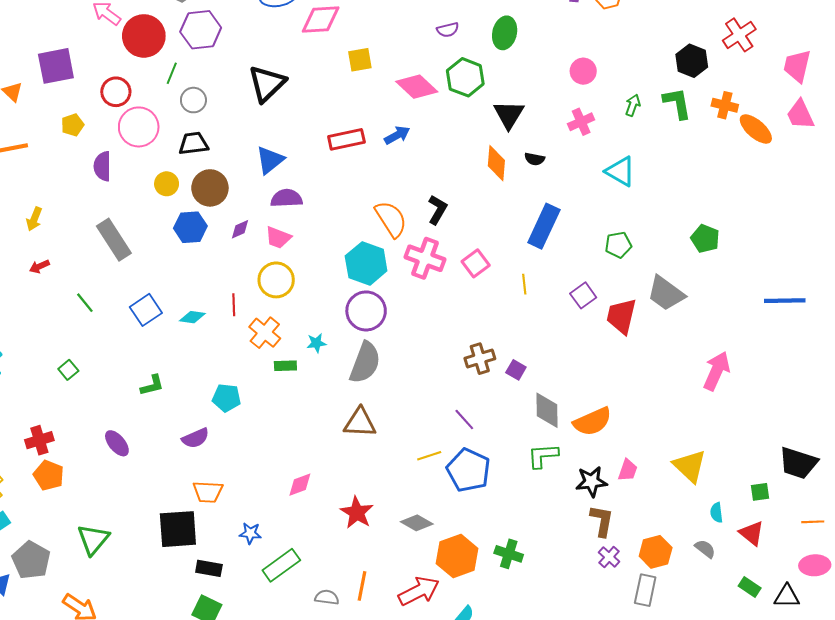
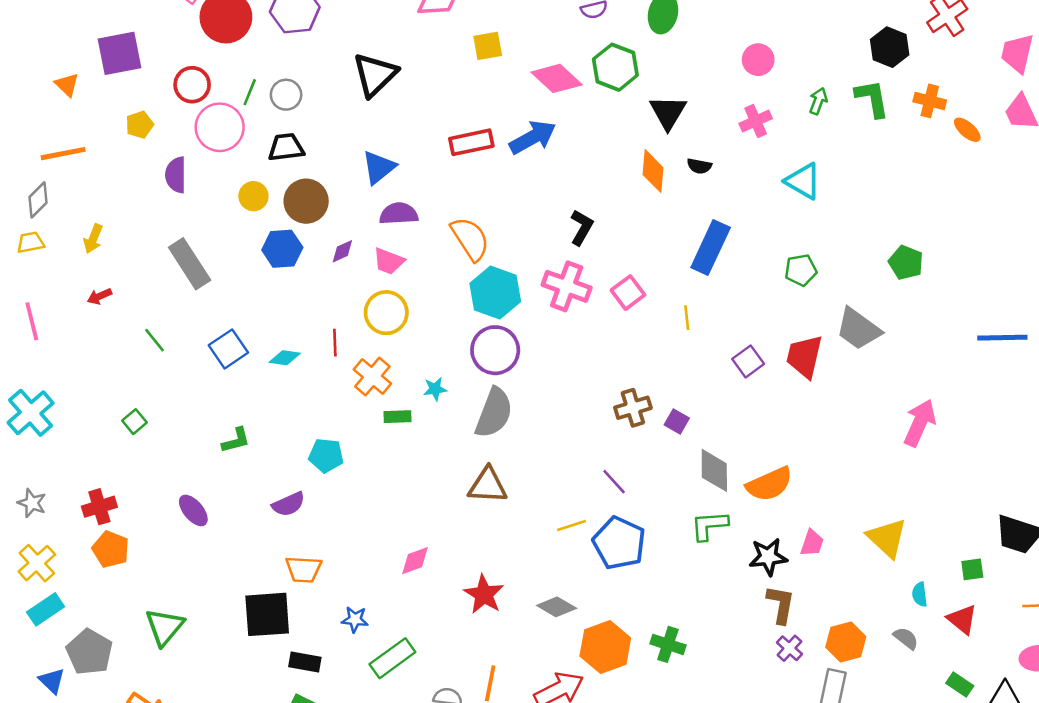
green line: (172, 73) -> (250, 92), moved
orange ellipse: (756, 129) -> (967, 130), size x0.7
blue arrow: (397, 135) -> (533, 137), size x1.5
orange semicircle: (391, 219) -> (470, 239), moved
purple square: (583, 295) -> (748, 361), moved

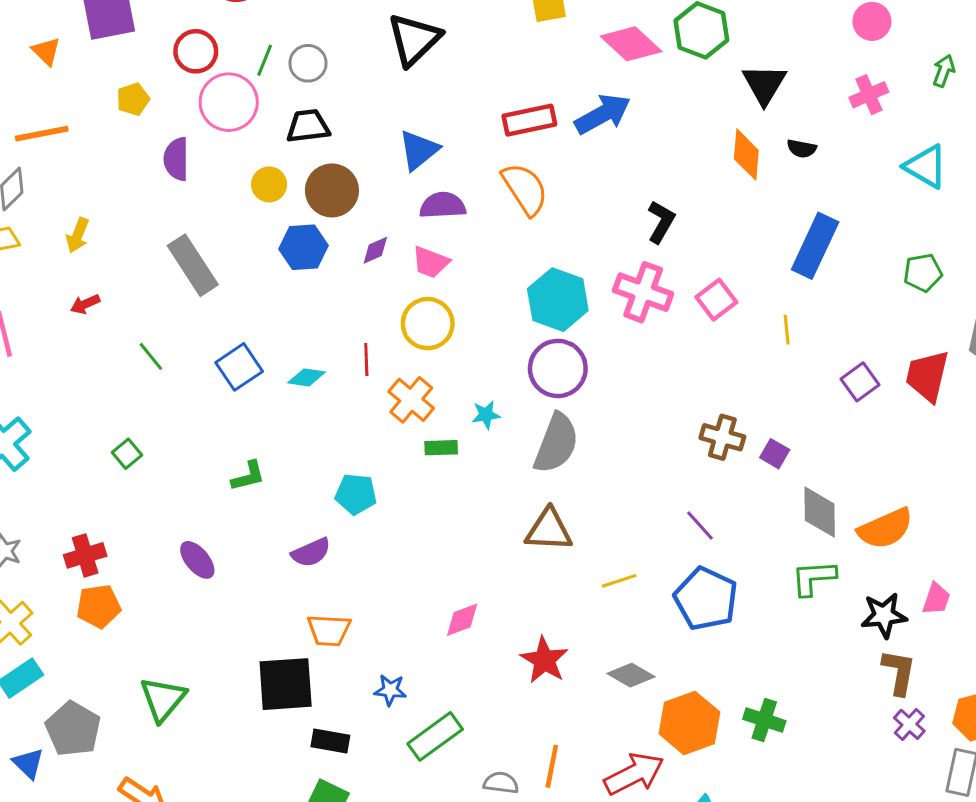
orange semicircle: (470, 239) -> (525, 189), moved
brown cross: (633, 408) -> (722, 437), turned 33
yellow line: (572, 525) -> (619, 581), moved
orange pentagon: (111, 549) -> (99, 606), turned -30

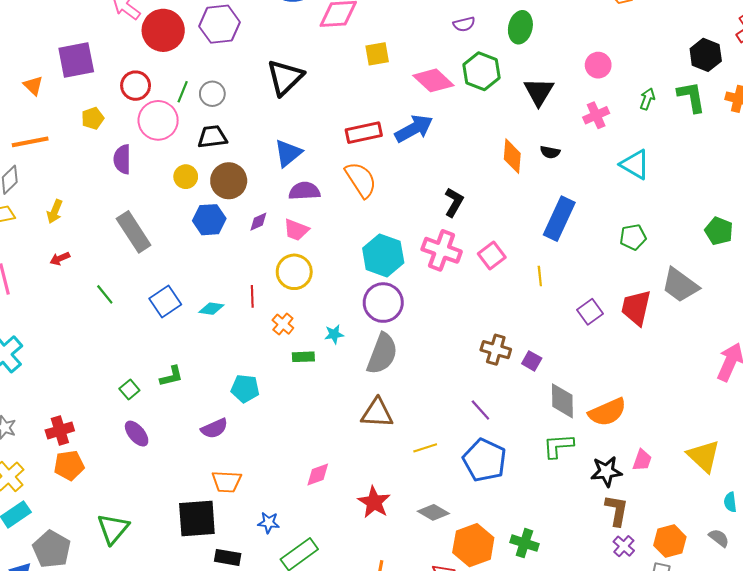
black triangle: (764, 84) -> (539, 92), moved
orange cross: (411, 400) -> (283, 324), size x0.7
green square: (127, 454) -> (129, 390), moved

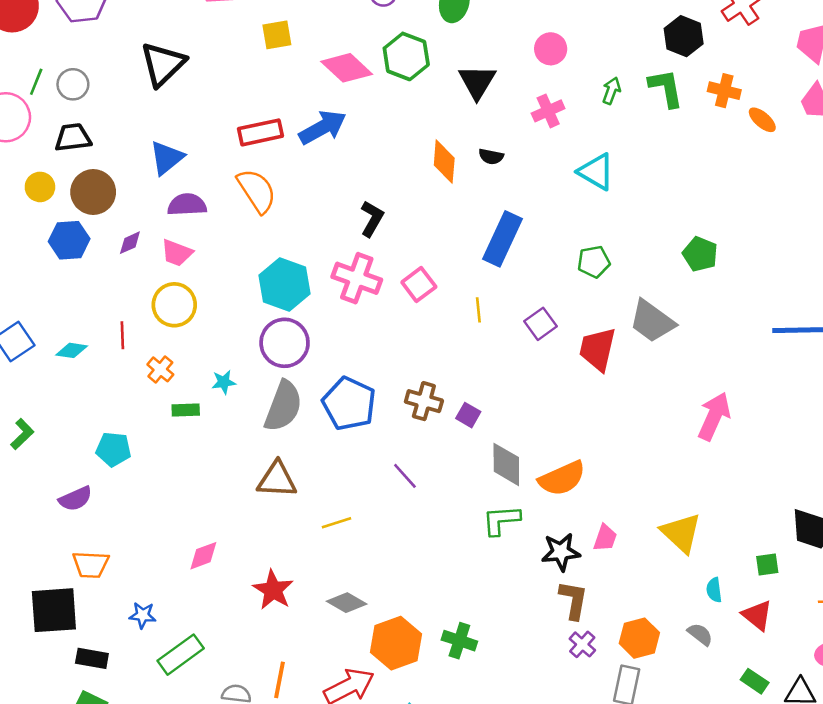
purple square: (590, 312) -> (541, 324), moved
green L-shape: (171, 376) -> (22, 434), turned -30
blue pentagon: (485, 460) -> (349, 404), moved

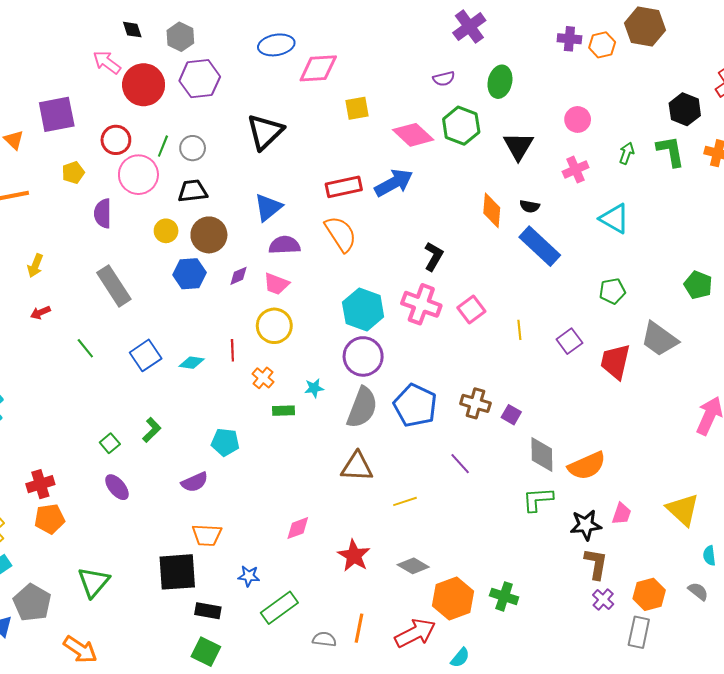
blue rectangle: (502, 239) -> (540, 246), moved, turned -72

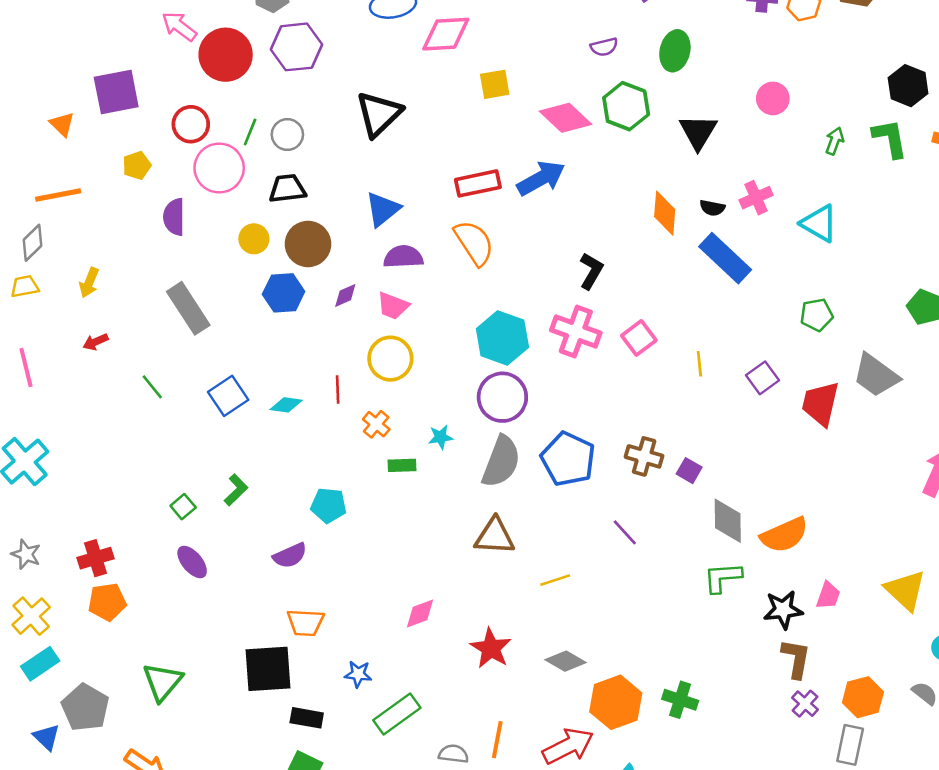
pink cross: (576, 170) -> (756, 198), moved

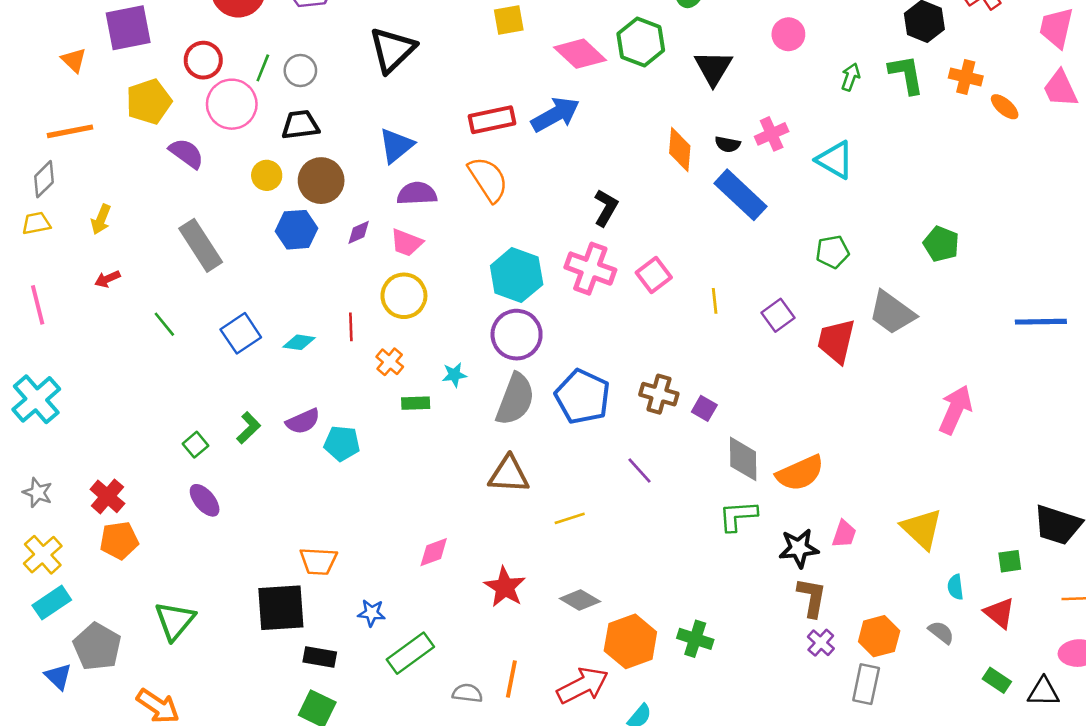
yellow pentagon: (137, 165) -> (149, 102), size x1.6
purple semicircle: (174, 217) -> (186, 153), turned 126
purple semicircle: (290, 556) -> (303, 421), moved
red cross: (96, 558) -> (107, 496), turned -32

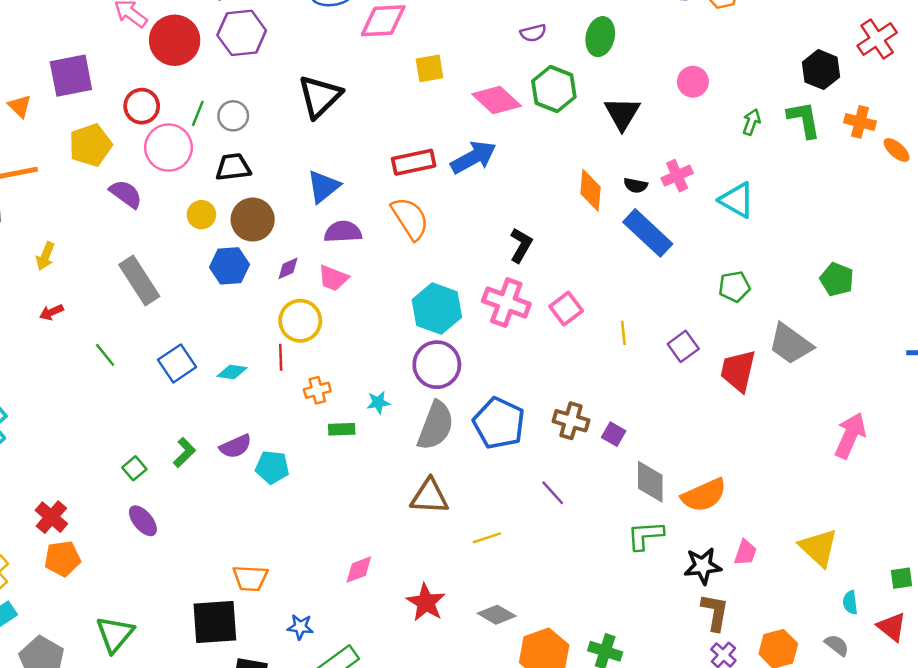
yellow circle: (404, 296) -> (300, 321), moved
orange cross: (390, 362) -> (317, 390), turned 35

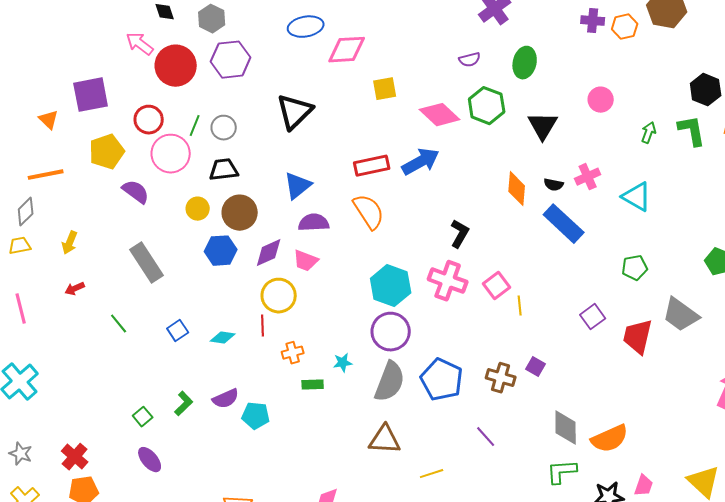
purple diamond: (288, 268) -> (269, 253), size x1.5
yellow line: (623, 333) -> (520, 306), moved
blue square: (177, 363) -> (178, 331), size x0.7
purple square: (614, 434) -> (536, 367), moved

